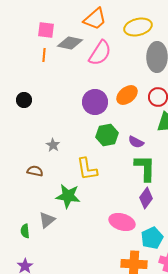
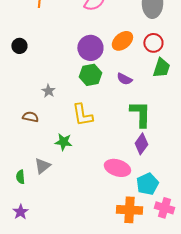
green hexagon: (107, 135) -> (90, 75), moved
purple semicircle: (136, 142) -> (124, 79), moved
green star: (68, 196) -> (63, 142), size x0.7

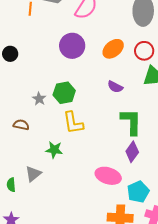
purple circle: (90, 48) -> (72, 46), moved
green hexagon: (90, 75) -> (64, 93), moved

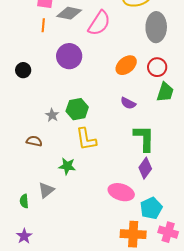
purple circle: (72, 46) -> (69, 56), moved

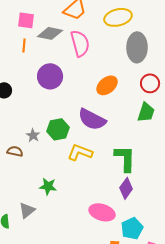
pink semicircle: (99, 23) -> (80, 43), turned -48
red circle: (157, 67) -> (150, 83), moved
purple semicircle: (128, 103) -> (92, 119), moved, size x1.8
yellow L-shape: (86, 139) -> (80, 152), moved, turned 120
brown semicircle: (34, 141) -> (15, 151), moved

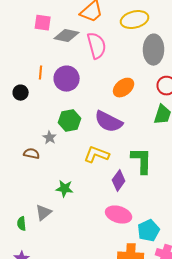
orange line: (24, 45) -> (41, 73), moved
green hexagon: (58, 129) -> (70, 121), moved
purple diamond: (126, 188) -> (119, 181), moved

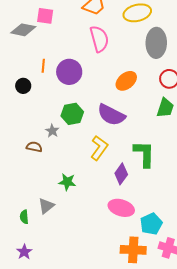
gray diamond: (67, 36) -> (23, 30), moved
yellow L-shape: (97, 155) -> (99, 148), turned 105

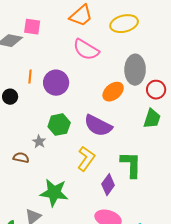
pink semicircle: (99, 39) -> (86, 50), turned 136
gray ellipse: (156, 43) -> (135, 70), moved
green star: (67, 182) -> (54, 193), size x1.6

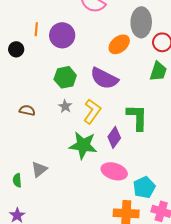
gray star: (39, 142) -> (65, 106), moved
green star: (54, 193) -> (83, 145), moved

